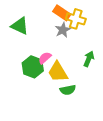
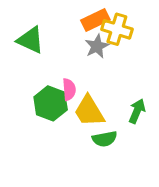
orange rectangle: (62, 13) -> (95, 20), turned -60
pink semicircle: (45, 58) -> (69, 89), turned 128
green arrow: (89, 59) -> (137, 111), moved

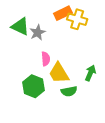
gray star: (97, 46) -> (38, 32), moved
green hexagon: (51, 103) -> (33, 86), moved

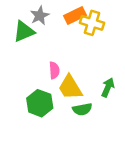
green triangle: (20, 26) -> (24, 31), turned -48
gray star: (38, 32) -> (40, 16), moved

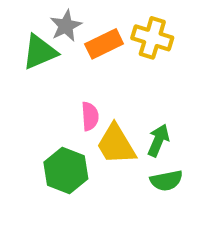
orange rectangle: (75, 16) -> (104, 44), moved
green arrow: (108, 87) -> (158, 140), moved
green semicircle: (82, 109) -> (166, 181), moved

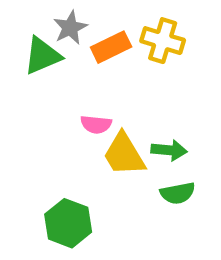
pink semicircle: (90, 116) -> (96, 124), turned 100
green arrow: (158, 140) -> (169, 150), turned 72
green hexagon: (66, 171) -> (68, 223), moved

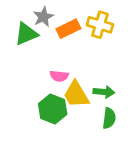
green semicircle: (178, 193) -> (109, 118), turned -72
green hexagon: (68, 223) -> (53, 109), moved

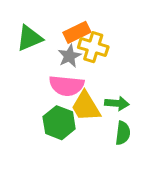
gray star: (43, 17) -> (69, 56), moved
yellow cross: (100, 25) -> (93, 47), moved
pink semicircle: (59, 76) -> (67, 86), size x1.6

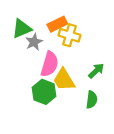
gray star: (69, 56) -> (34, 42), moved
pink semicircle: (67, 86) -> (50, 64), turned -80
green arrow: (117, 103) -> (96, 71), moved, turned -49

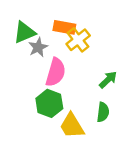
orange rectangle: (57, 24) -> (64, 27), turned 36
yellow cross: (70, 35) -> (78, 40), turned 35
yellow trapezoid: (64, 80) -> (72, 126), moved

